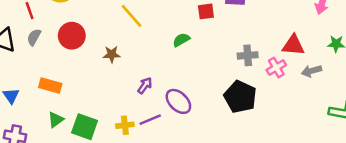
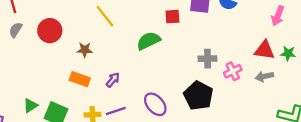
green semicircle: (181, 40) -> (148, 41), size x1.5
red triangle: (293, 45) -> (264, 50), moved
orange rectangle: (50, 85) -> (80, 79), moved
purple ellipse: (178, 101) -> (155, 104), moved

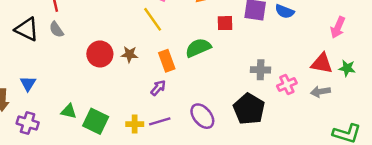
gray semicircle: (16, 30) -> (56, 30), turned -70
red circle: (50, 31) -> (100, 54), moved
orange rectangle: (80, 79) -> (167, 61), moved, turned 48
green triangle: (30, 106) -> (69, 111), turned 42

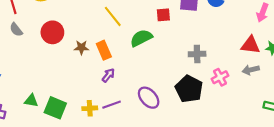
yellow line: (153, 19) -> (113, 16), moved
red circle: (100, 54) -> (52, 32), moved
orange rectangle: (167, 61) -> (104, 50), moved
pink cross: (287, 85) -> (220, 77), moved

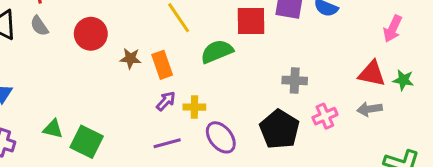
red square: (163, 15) -> (251, 21), size x1.5
yellow cross: (90, 108) -> (194, 107), moved

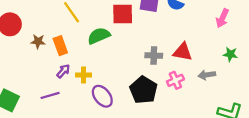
red triangle: (372, 74) -> (183, 52), moved
purple line: (167, 143) -> (50, 95), moved

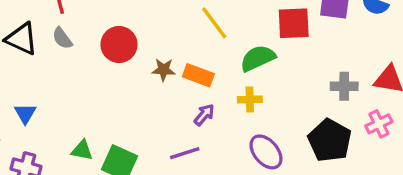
orange rectangle: (60, 46) -> (198, 75), turned -48
yellow cross: (83, 75) -> (250, 99), moved

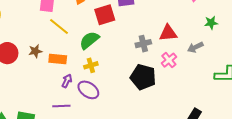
brown star: (164, 70) -> (35, 51), moved
purple ellipse: (266, 152) -> (88, 90), moved
purple line: (185, 153) -> (61, 106), turned 30

